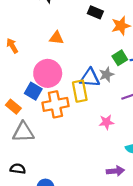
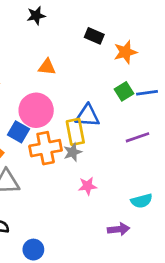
gray star: (106, 74) -> (73, 152), moved
pink star: (106, 122) -> (87, 186), moved

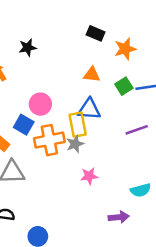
black star: (36, 16) -> (28, 48), moved
orange triangle: (47, 67) -> (92, 75), moved
pink circle: (36, 110) -> (40, 104), size x0.7

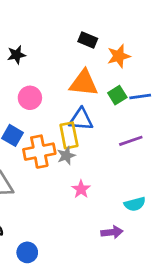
orange triangle: (92, 75) -> (84, 83), size x1.6
pink circle: (40, 104) -> (30, 98), moved
pink star: (89, 176) -> (81, 189), turned -30

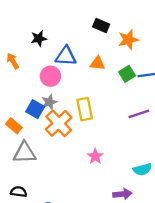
orange triangle: (84, 83) -> (98, 63), size x0.6
blue triangle: (81, 119) -> (66, 56), moved
orange cross: (39, 152) -> (59, 123), turned -32
gray star: (66, 156) -> (49, 102), moved

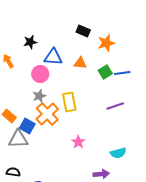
blue square: (35, 109) -> (27, 126), moved

